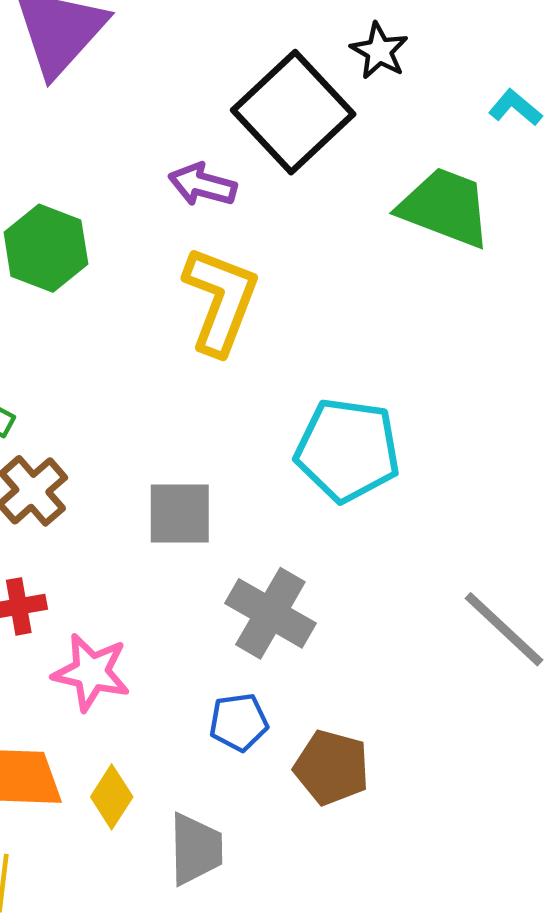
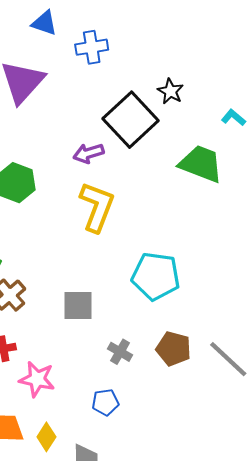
purple arrow: (202, 185) -> (89, 153), turned -32
gray cross: (270, 613) -> (120, 352), size x0.6
brown pentagon: (332, 767) -> (174, 349), moved

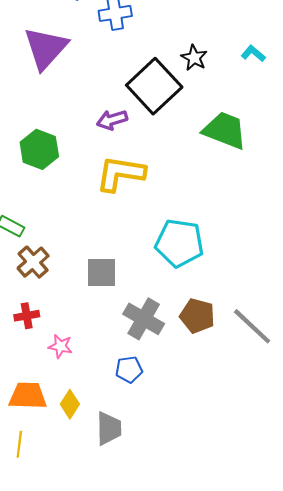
cyan L-shape: (233, 118) -> (253, 53), moved
yellow L-shape: (97, 207) -> (120, 174), turned -102
gray cross: (120, 352) -> (144, 319), size x1.6
pink star: (37, 379) -> (60, 346), size x0.7

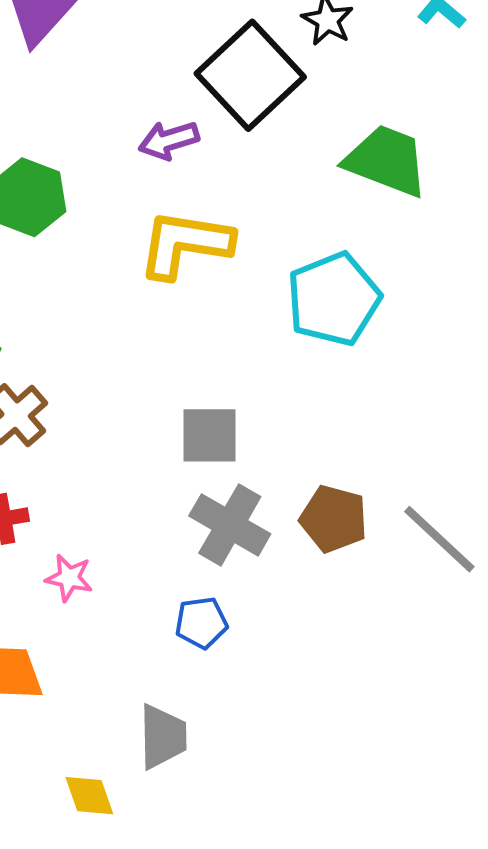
cyan pentagon: (179, 243) -> (334, 299), moved, turned -30
gray square: (101, 273) -> (209, 435), moved
yellow diamond: (70, 404) -> (89, 796), moved, turned -52

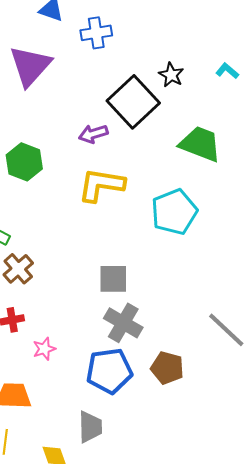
brown pentagon: (334, 519) -> (167, 368), moved
pink star: (69, 578) -> (44, 349), turned -30
blue pentagon: (201, 623) -> (109, 371), size x1.8

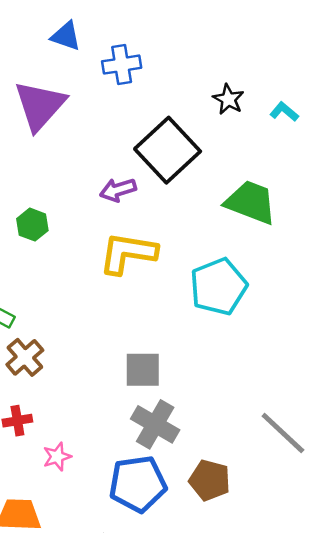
black star: (171, 75) -> (228, 99), moved
green hexagon: (24, 162) -> (32, 225), size x0.7

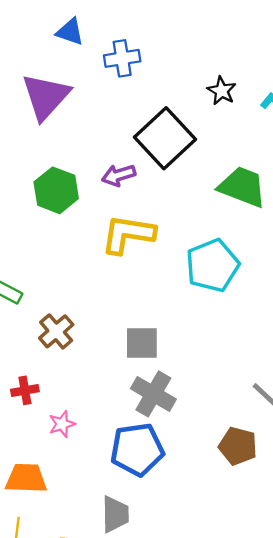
green hexagon: (32, 225) -> (56, 190), moved, size x1.5
brown cross: (25, 357) -> (56, 331), moved
brown pentagon: (210, 480) -> (238, 446), moved

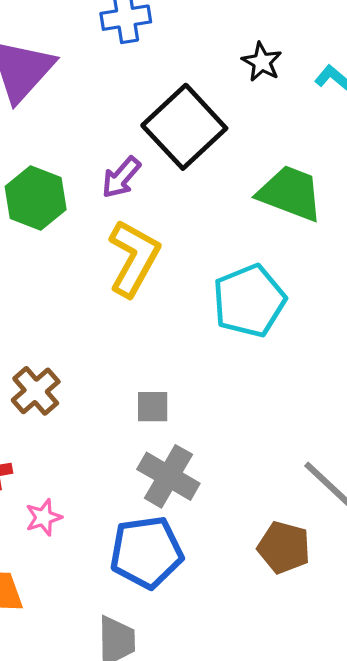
purple arrow: (119, 175) -> (121, 177), turned -32
yellow L-shape: (128, 234) -> (134, 258), turned 110
gray square: (142, 343) -> (153, 407), size x0.7

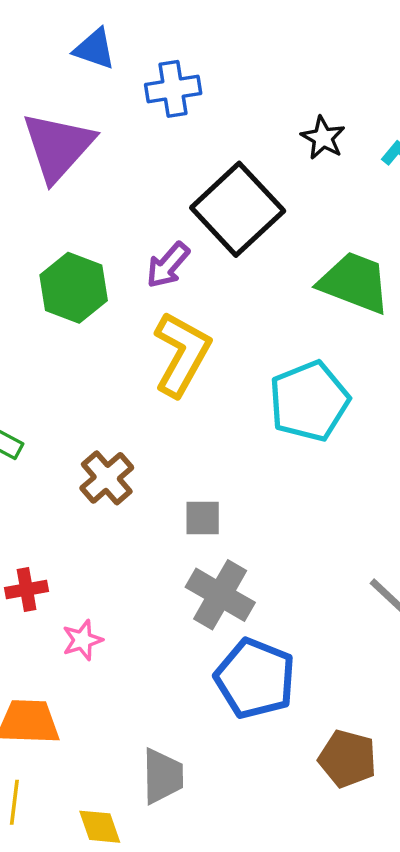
brown cross: (36, 391) -> (107, 478), moved
brown pentagon: (284, 547) -> (347, 759), moved
blue pentagon: (146, 552) -> (255, 678), moved, turned 30

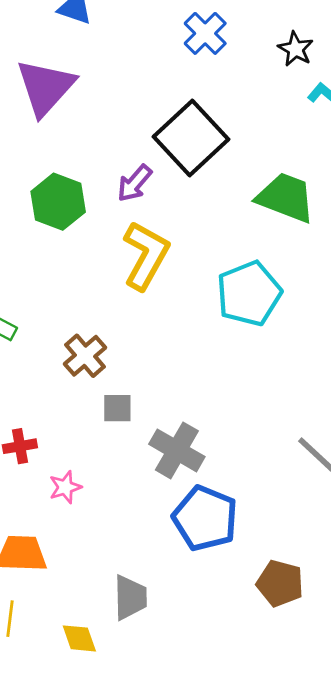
blue cross: (173, 89) -> (205, 33), moved, turned -36
black star: (323, 138) -> (296, 49), moved
gray square: (203, 518) -> (117, 408), moved

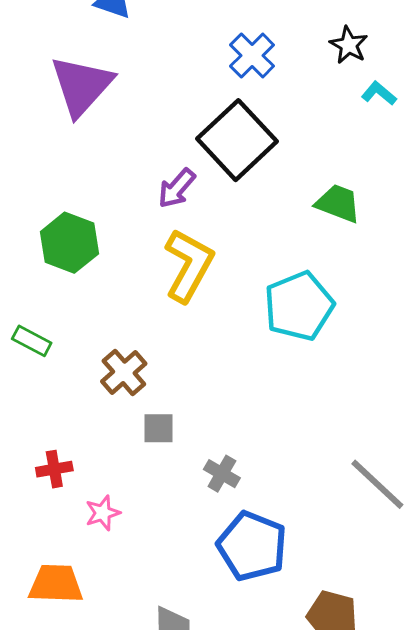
blue cross: (205, 33) -> (252, 56), moved
green trapezoid: (286, 197) -> (338, 203), size x0.7
green hexagon: (58, 202) -> (69, 243), moved
gray cross: (177, 450) -> (222, 474), size x0.6

